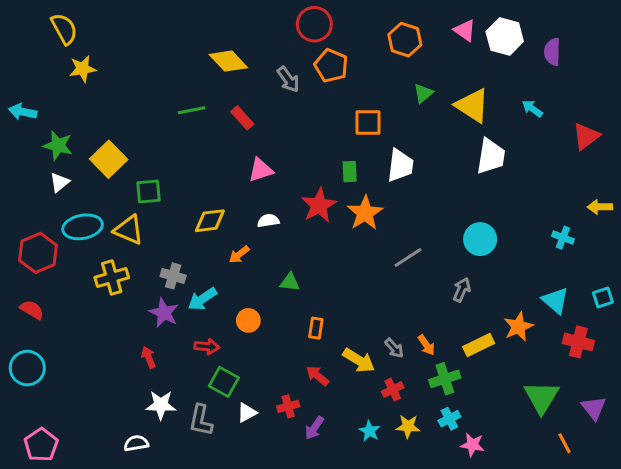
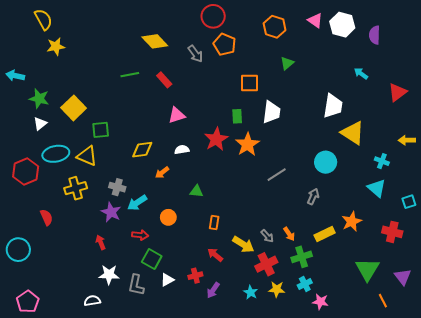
yellow triangle: (472, 106) -> (353, 133), moved
cyan triangle: (555, 301) -> (377, 188), moved
red semicircle: (32, 310) -> (46, 217), moved, turned 35
red cross: (393, 390) -> (266, 264), size x1.5

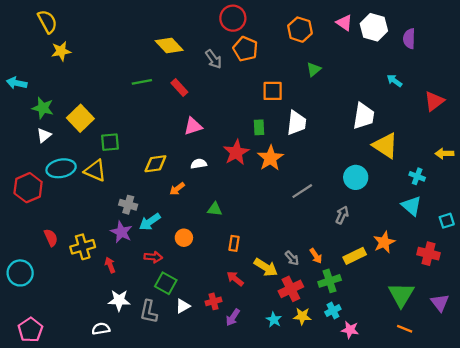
yellow cross: (76, 188) -> (83, 247), moved
orange line: (383, 301) -> (405, 329), moved, turned -40

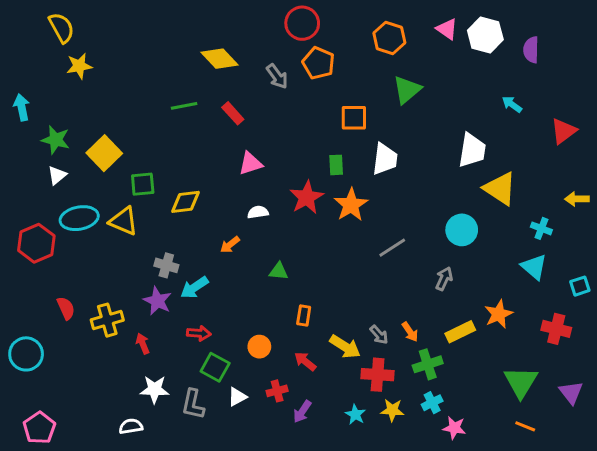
green triangle: (314, 69) -> (407, 90), size x1.5
cyan arrow: (17, 83) -> (22, 107), turned 66
yellow diamond: (155, 164) -> (186, 202), moved
orange circle: (184, 238) -> (259, 347), moved
red cross: (291, 289) -> (378, 375), turned 30

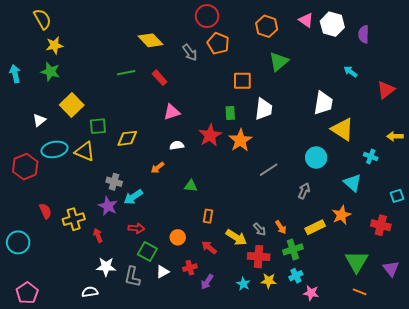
green star: (56, 140) -> (50, 72), moved
cyan triangle: (534, 267) -> (353, 183), moved

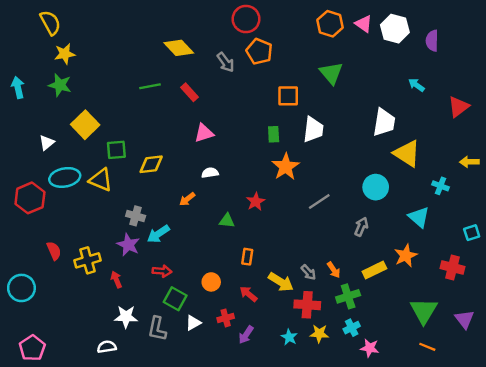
orange hexagon: (267, 26) -> (330, 24), moved
green triangle: (279, 62) -> (331, 73), turned -30
red star: (210, 135) -> (256, 202), moved, size x0.7

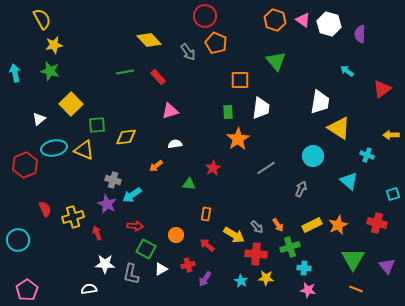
orange star: (406, 256) -> (338, 225), moved
cyan cross: (352, 328) -> (304, 268), moved, turned 32

